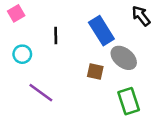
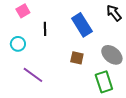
pink square: (16, 13) -> (23, 11), moved
gray ellipse: (124, 58) -> (112, 55), moved

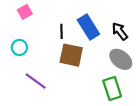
black arrow: (114, 13) -> (120, 31), moved
black line: (45, 29) -> (61, 31), moved
brown square: (77, 58) -> (71, 55), moved, size x1.6

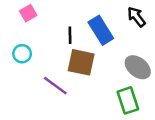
black arrow: (120, 31) -> (136, 17), moved
purple line: (36, 81) -> (55, 86), moved

